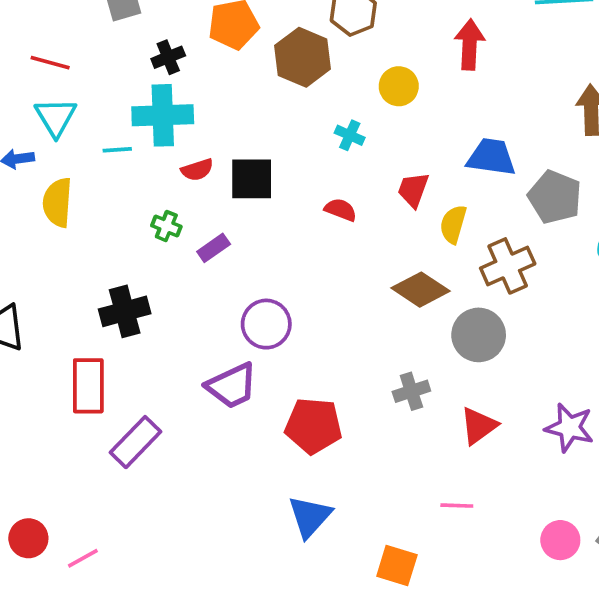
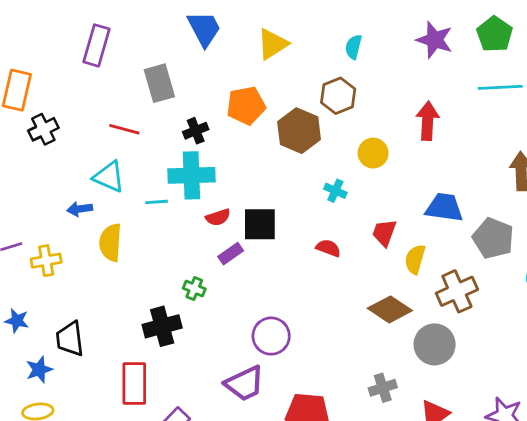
red line: (50, 63) -> (124, 129), moved
cyan triangle: (56, 117) -> (109, 177), turned -36
green cross: (166, 226) -> (194, 289), moved
purple rectangle: (214, 248) -> (231, 254), moved

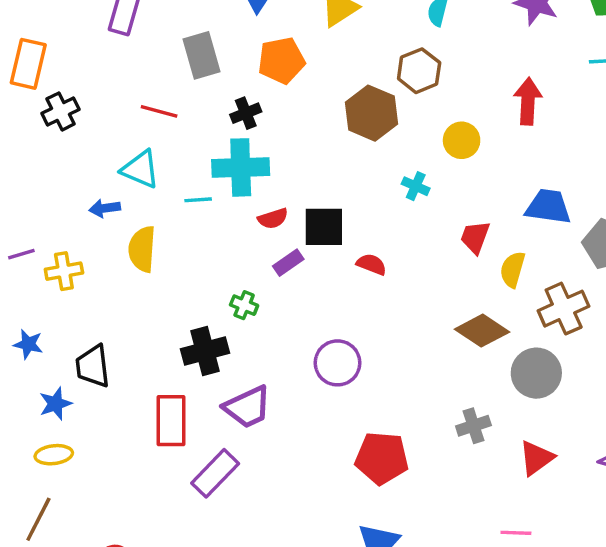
orange pentagon: (246, 106) -> (281, 60), moved
red semicircle: (328, 248) -> (371, 264), moved
purple trapezoid: (245, 384) -> (247, 407), moved

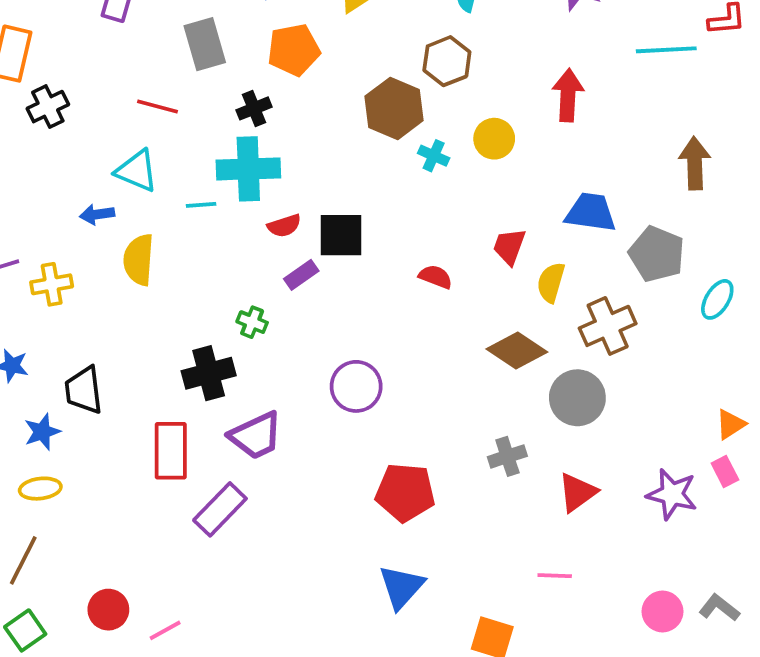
cyan cross: (416, 186) -> (434, 156), moved
red semicircle: (371, 264) -> (436, 277), moved

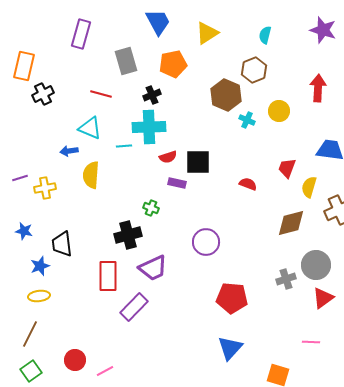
purple rectangle: (301, 275) -> (177, 183), turned 48
brown diamond: (517, 350) -> (291, 223), turned -48
gray circle: (577, 398) -> (316, 265), moved

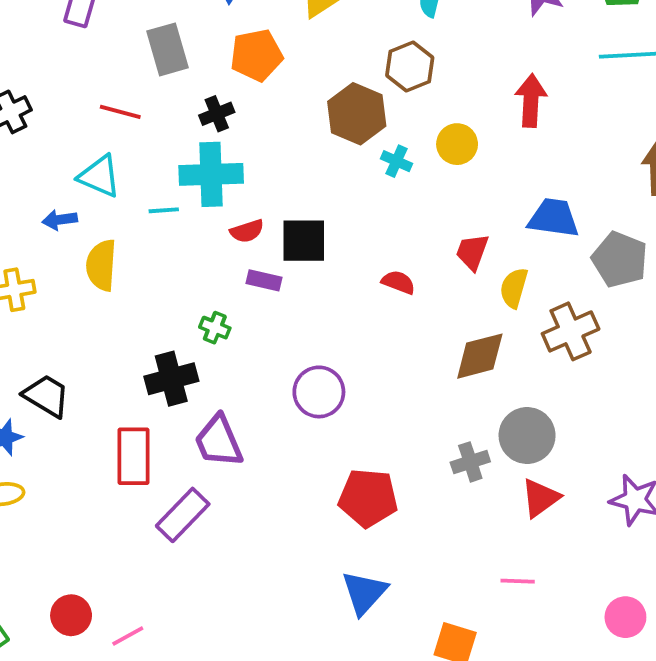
black trapezoid: (62, 244) -> (46, 396), turned 128
purple trapezoid: (153, 268) -> (219, 441), turned 92

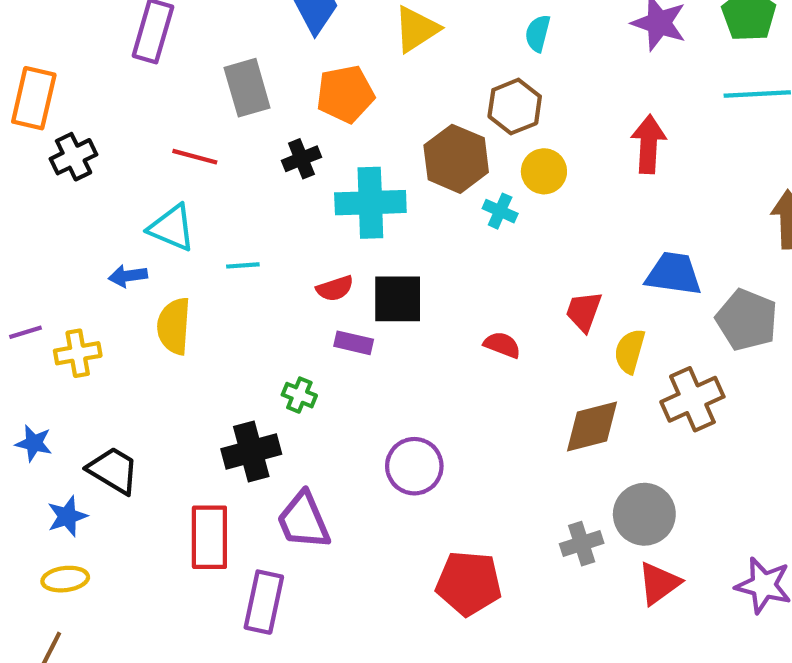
yellow circle: (457, 144) -> (544, 171), moved
cyan cross: (211, 174) -> (370, 203), moved
purple rectangle: (183, 515) -> (264, 602), turned -32

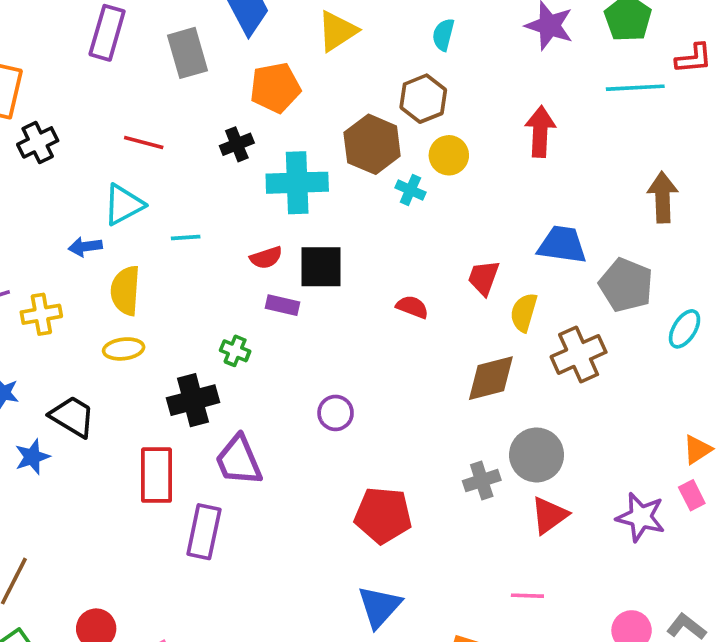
gray rectangle: (247, 88) -> (188, 53), moved
cyan triangle: (172, 228) -> (124, 205), turned -51
purple circle: (414, 466) -> (336, 413), size x0.7
yellow ellipse: (65, 579) -> (124, 349), moved

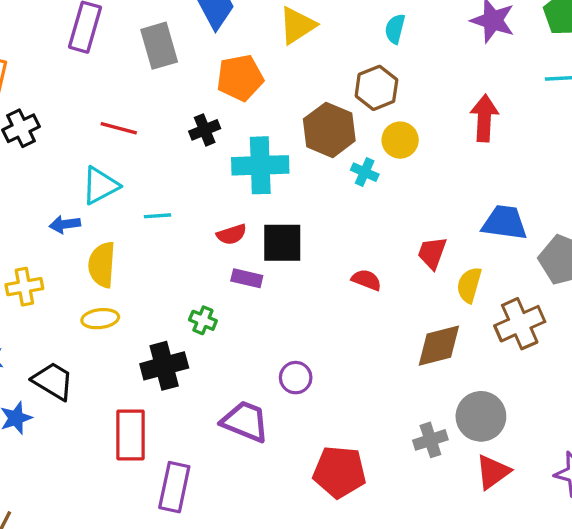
purple trapezoid: (239, 460) -> (245, 421), moved, turned 135

